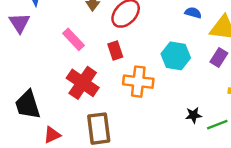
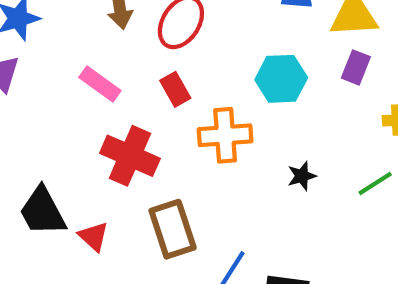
black star: (193, 115) -> (302, 176), moved
red triangle: (52, 135) -> (94, 237), moved, turned -42

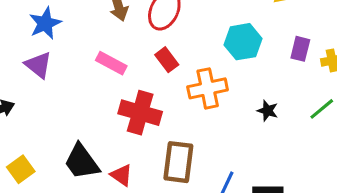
purple rectangle: (356, 67) -> (300, 49), moved
black star: (302, 176) -> (268, 111), turned -30
brown rectangle: (173, 229) -> (178, 162), turned 33

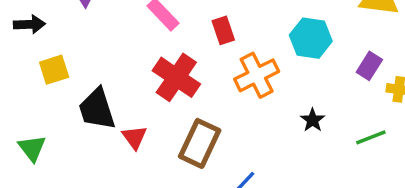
orange cross: (208, 88) -> (257, 75), turned -33
yellow square: (21, 169) -> (54, 70), moved

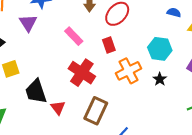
black star: (313, 120) -> (160, 79), moved

